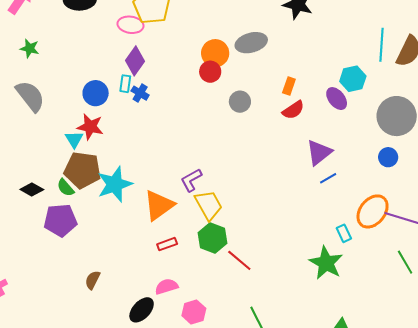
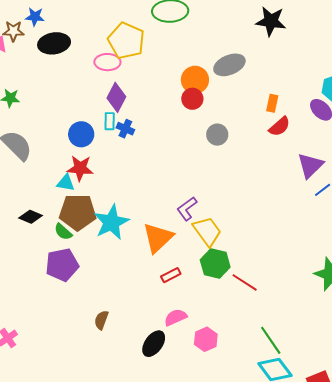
gray circle: (240, 102) -> (217, 135), moved
cyan triangle: (74, 139) -> (66, 183), turned -42
black diamond: (32, 189) -> (31, 217), moved

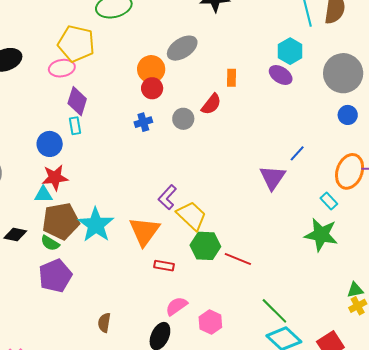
red semicircle: (280, 126) -> (211, 104), moved
blue cross: (125, 129) -> (143, 122), moved, turned -30
purple triangle: (310, 165) -> (273, 178), moved
red rectangle: (171, 275) -> (164, 266), turned 48

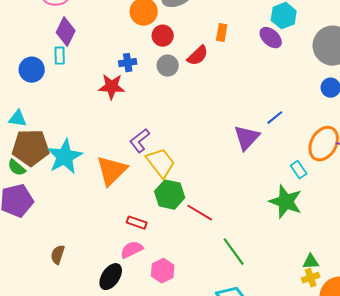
red circle: (152, 88) -> (163, 36), moved
red star: (55, 178) -> (112, 87), moved
red rectangle: (164, 266) -> (137, 223), moved
green line: (274, 311) -> (234, 252), moved

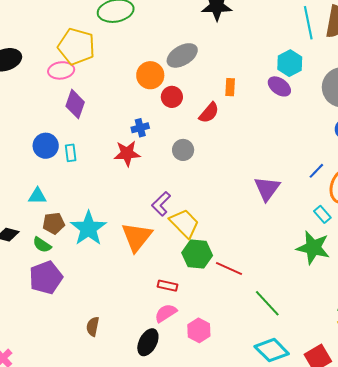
cyan rectangle: (60, 56) -> (71, 153), moved
gray circle: (168, 66) -> (183, 150), moved
blue line: (275, 118) -> (316, 171), moved
brown pentagon: (31, 148) -> (54, 223), size x0.6

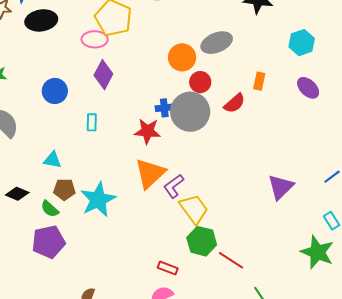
cyan hexagon: (290, 63) -> (302, 43), moved
blue circle: (46, 146) -> (55, 91), moved
gray circle: (183, 150) -> (190, 112), moved, size x1.8
orange triangle: (137, 237) -> (150, 173), moved

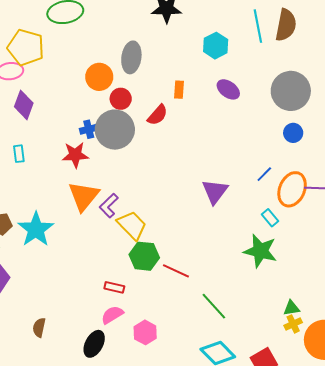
gray ellipse: (217, 43) -> (131, 57), turned -52

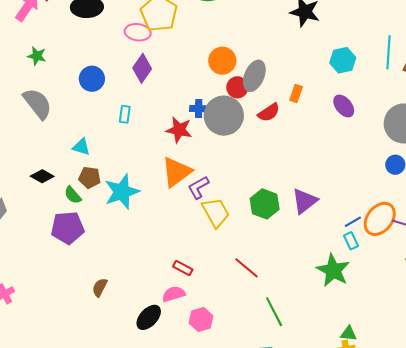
gray ellipse: (131, 57) -> (254, 76), moved
blue line: (264, 174) -> (353, 222), moved
green hexagon: (144, 256) -> (265, 204), moved

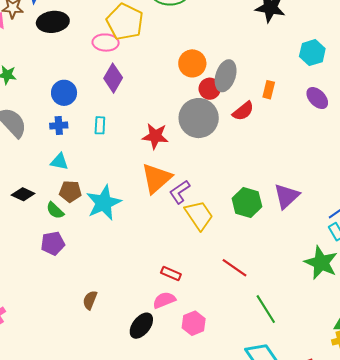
blue cross: (199, 109) -> (59, 126), moved
purple pentagon: (68, 228) -> (53, 243), size x0.7

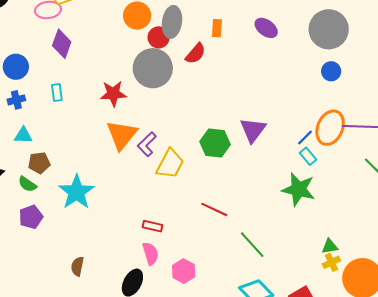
cyan star: (104, 203) -> (77, 192), moved
yellow trapezoid: (199, 215) -> (170, 164), turned 72
pink semicircle: (164, 300) -> (150, 253), turned 105

